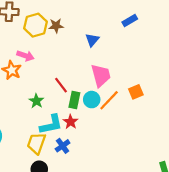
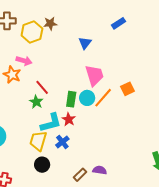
brown star: (56, 26) -> (50, 24), moved
red line: (61, 85) -> (42, 87), moved

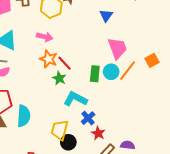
orange star: (12, 75) -> (49, 59), moved
red star: (69, 119) -> (98, 133), moved
cyan L-shape: (51, 123) -> (75, 99), turned -135
yellow trapezoid: (38, 141) -> (60, 130), moved

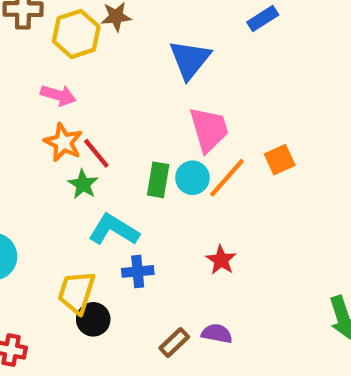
blue triangle: (106, 16) -> (190, 59), size x1.5
blue cross: (88, 118) -> (138, 271), turned 32
red star: (98, 133) -> (221, 260), moved

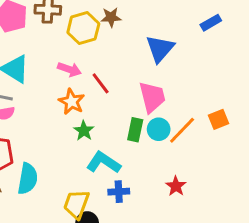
pink trapezoid: (209, 129) -> (152, 97), moved
red line: (96, 153) -> (101, 83), moved

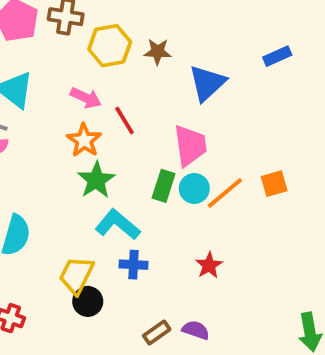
brown star: (111, 17) -> (158, 52), moved
green star: (84, 131) -> (96, 180), size x1.4

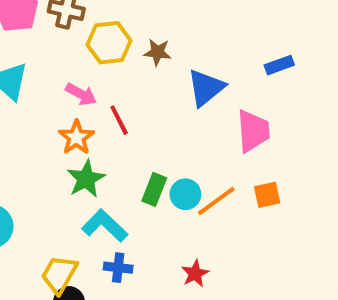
pink trapezoid: (190, 146) -> (253, 131), moved

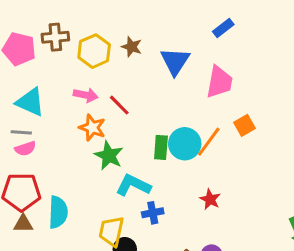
brown star: (157, 52) -> (132, 47), turned 30
pink trapezoid: (253, 131) -> (219, 82), turned 32
cyan circle: (185, 194) -> (185, 144), size x1.4

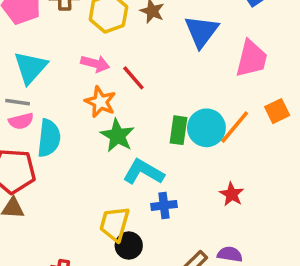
cyan triangle: (30, 102) -> (30, 67), turned 44
cyan semicircle: (58, 212) -> (49, 138), moved

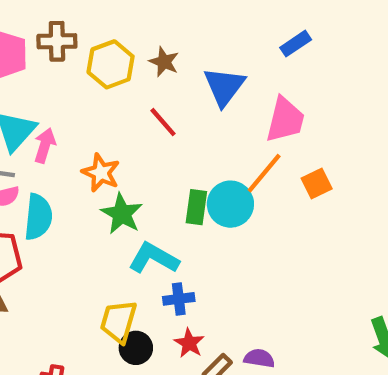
pink arrow: (95, 64) -> (45, 145), moved, turned -88
red line: (133, 78) -> (163, 122), moved
orange line: (235, 127) -> (264, 173), moved
red star: (232, 194) -> (189, 343), moved

